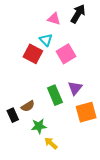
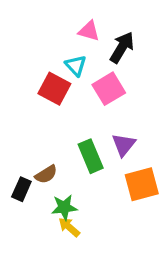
black arrow: (78, 14) -> (122, 47), moved
black rectangle: (13, 115) -> (21, 189), turned 48
yellow arrow: (51, 143) -> (69, 227), moved

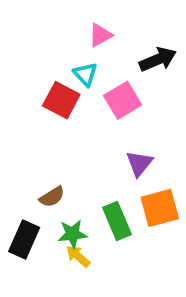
pink triangle: (89, 31) -> (100, 35), turned -45
black arrow: (122, 47) -> (158, 59), moved, turned 36
green rectangle: (91, 156) -> (117, 221), moved
black rectangle: (21, 189) -> (24, 240), moved, size x1.4

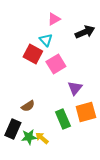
pink square: (123, 100) -> (56, 64), moved
green star: (72, 234) -> (29, 137), moved

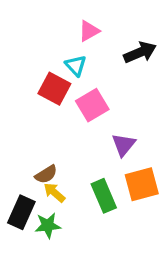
yellow arrow: (42, 138) -> (54, 192), moved

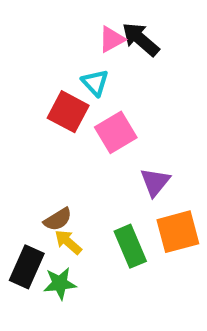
black arrow: (140, 52) -> (141, 39), moved, turned -116

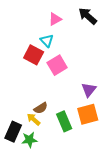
black arrow: (141, 39) -> (88, 16), moved
purple triangle: (155, 182) -> (89, 90), moved
brown semicircle: (58, 219) -> (41, 108), moved

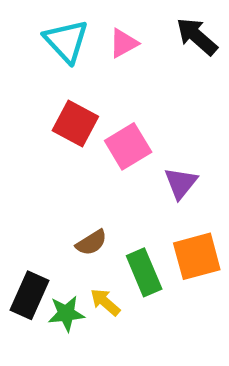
cyan triangle: (47, 41) -> (66, 41), moved, size x1.5
purple triangle: (89, 90) -> (181, 183), moved
yellow arrow: (34, 119) -> (105, 302), moved

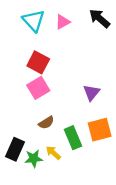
pink square: (128, 146) -> (38, 88), moved

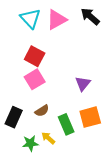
pink triangle: (63, 22) -> (57, 20), size x1.5
black rectangle: (15, 149) -> (14, 117), moved

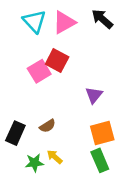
red square: (35, 56) -> (57, 61), moved
pink square: (35, 79) -> (39, 71), moved
green rectangle: (66, 124) -> (100, 160), moved

